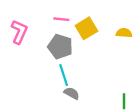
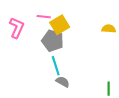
pink line: (61, 19) -> (44, 17), moved
yellow square: (86, 28) -> (60, 25), moved

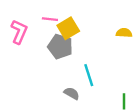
cyan line: (56, 66) -> (89, 75), moved

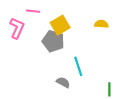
pink line: (50, 19) -> (33, 11), moved
yellow semicircle: (124, 33) -> (101, 24), moved

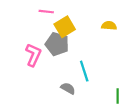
pink line: (33, 11) -> (46, 12), moved
pink L-shape: (17, 28) -> (33, 55), moved

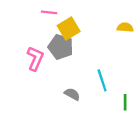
yellow semicircle: (109, 26) -> (125, 27), moved
cyan line: (84, 71) -> (102, 80), moved

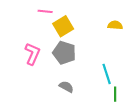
gray pentagon: (61, 47) -> (64, 53), moved
cyan line: (102, 80) -> (107, 74), moved

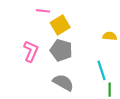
yellow semicircle: (115, 25) -> (110, 36), moved
gray semicircle: (66, 87) -> (63, 83), size x1.5

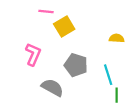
gray pentagon: (61, 50) -> (76, 65), moved
gray semicircle: (63, 83) -> (52, 88), moved

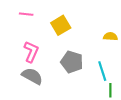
pink line: (46, 11) -> (26, 14), moved
gray semicircle: (52, 88) -> (32, 76), moved

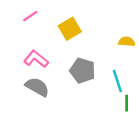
pink line: (26, 14) -> (30, 16), turned -40
pink L-shape: (31, 52) -> (36, 59), turned -75

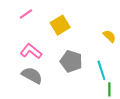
yellow semicircle: (127, 42) -> (109, 36), turned 40

